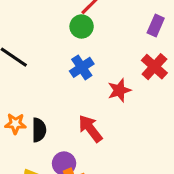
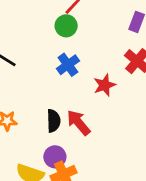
black semicircle: (39, 130) -> (54, 121), moved

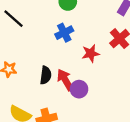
purple circle: (55, 157) -> (79, 89), moved

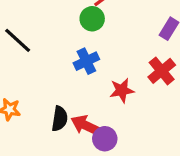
red arrow: (65, 80) -> (86, 126), turned -35

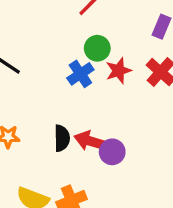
green circle: (92, 19) -> (97, 48), moved
red star: (122, 90) -> (119, 71), moved

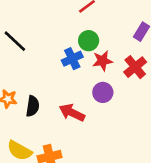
black semicircle: (62, 138) -> (33, 106), moved
purple circle: (112, 152) -> (103, 92), moved

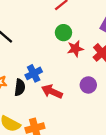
blue cross: (72, 59) -> (34, 73), moved
purple circle: (103, 92) -> (88, 85), moved

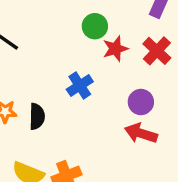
blue cross: (34, 73) -> (80, 85), moved
red arrow: (52, 92) -> (141, 133), moved

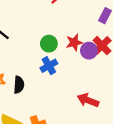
green circle: (95, 26) -> (49, 44), moved
purple circle: (141, 102) -> (89, 51), moved

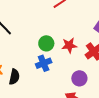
purple circle: (89, 51) -> (79, 78), moved

